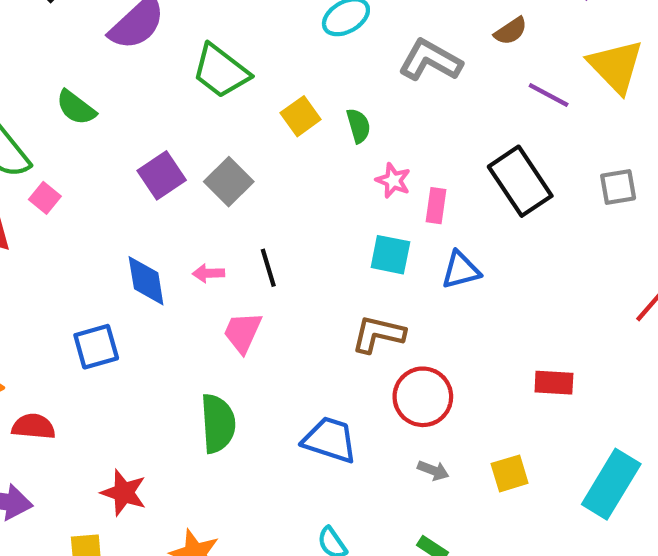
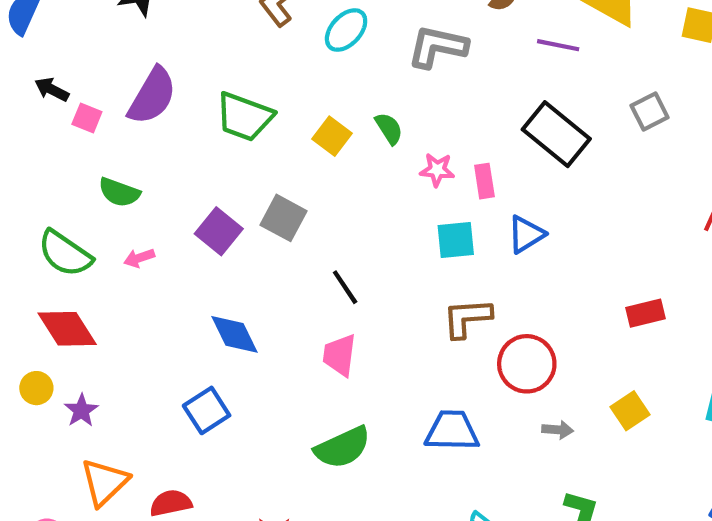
pink square: (45, 198) -> (87, 118), moved
pink arrow: (208, 273) -> (139, 258), moved
green semicircle: (218, 423) -> (343, 447), turned 86

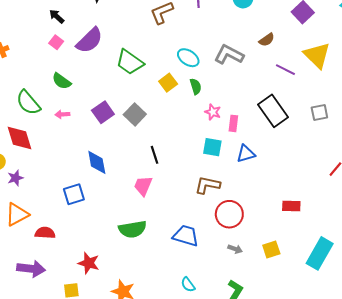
cyan ellipse: (346, 30) -> (188, 58), moved, turned 65
black arrow: (52, 89) -> (57, 16), moved

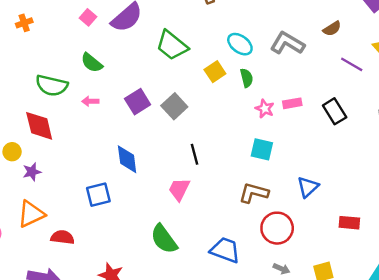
green semicircle: (28, 103) -> (52, 85), turned -40
black rectangle: (273, 111) -> (335, 111), size x0.7
pink rectangle: (233, 123) -> (292, 103), moved, turned 70
blue triangle: (246, 154) -> (308, 187), moved, turned -30
green semicircle: (132, 229) -> (164, 239), turned 60

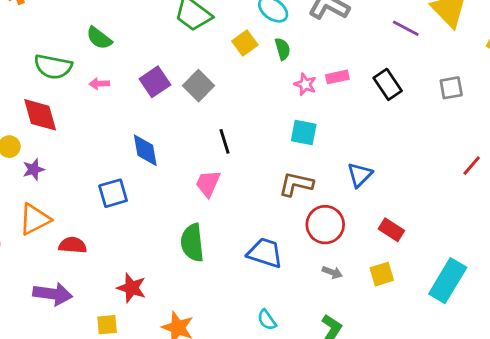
red rectangle: (349, 223) -> (391, 230), moved, turned 30
green semicircle: (164, 239) -> (192, 243), turned 32

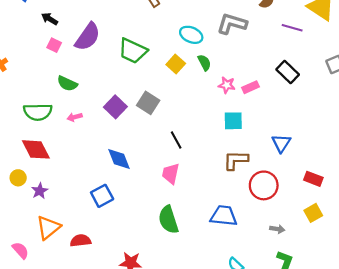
pink rectangle: (337, 77) -> (250, 87), moved
gray arrow: (332, 272) -> (277, 229), moved

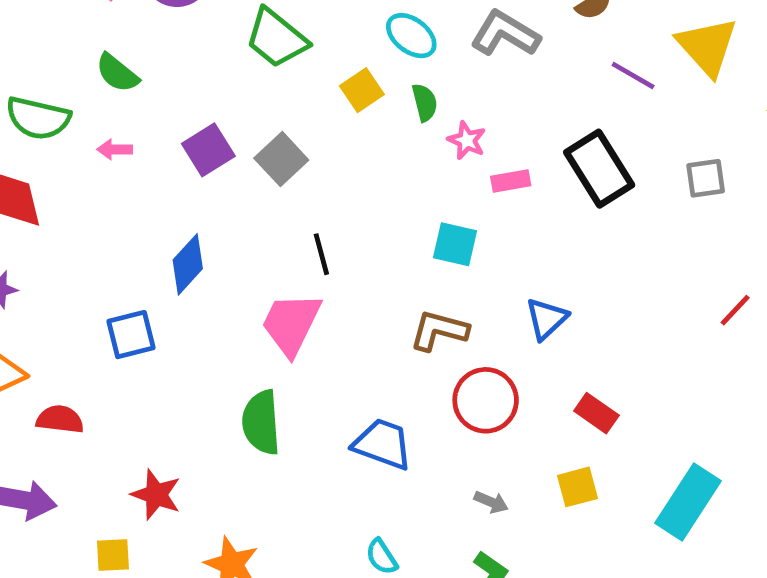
black rectangle: (288, 72) -> (599, 169), size x1.4
pink star: (227, 85) -> (467, 140), moved
blue diamond: (119, 159) -> (188, 264), turned 50
pink trapezoid: (171, 174) -> (291, 324), size x1.4

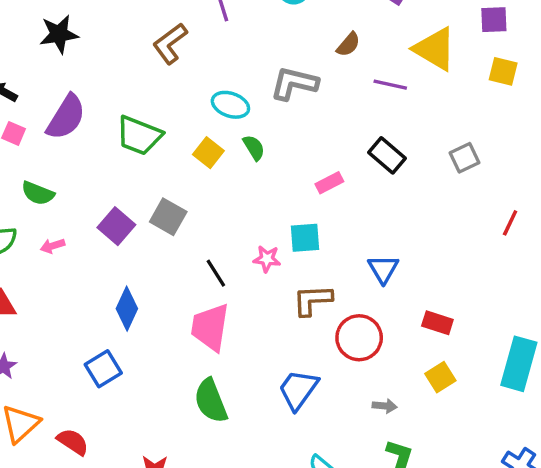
pink star: (467, 140) -> (267, 259), moved
black rectangle: (599, 169) -> (387, 155), size x0.7
gray square: (706, 178) -> (464, 158), moved
red semicircle: (60, 419) -> (73, 442), turned 44
blue trapezoid: (383, 444) -> (298, 390), turned -57

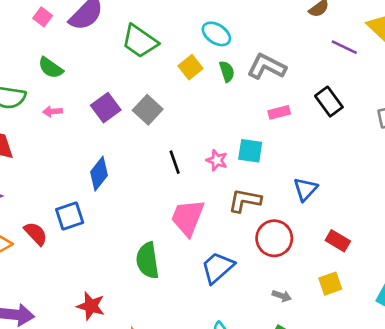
gray L-shape: (294, 83) -> (267, 67), moved
pink trapezoid: (210, 327) -> (188, 218), moved
red semicircle: (73, 442) -> (36, 234), moved

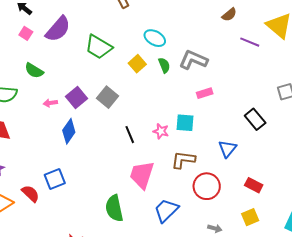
black rectangle: (329, 102) -> (255, 119), moved
pink arrow: (52, 111) -> (50, 103), moved
blue diamond: (99, 174) -> (69, 131), moved

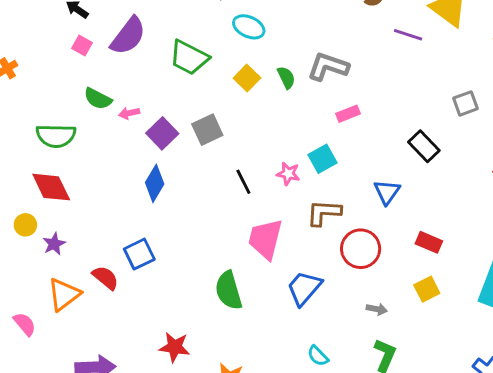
cyan ellipse: (155, 38) -> (249, 27), moved
gray square: (108, 97) -> (207, 130), turned 30
pink arrow: (50, 103) -> (129, 113), moved
cyan square: (185, 123) -> (323, 159), turned -30

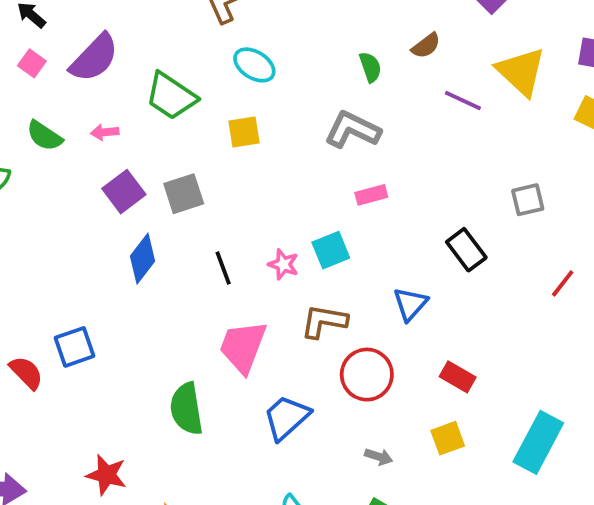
green semicircle: (286, 77) -> (370, 67), moved
yellow square: (247, 78) -> (244, 132), turned 30
pink arrow: (129, 113) -> (105, 132), moved
blue diamond: (155, 183) -> (142, 259), moved

